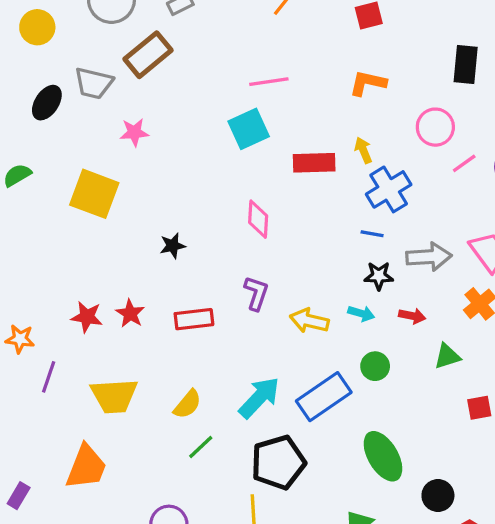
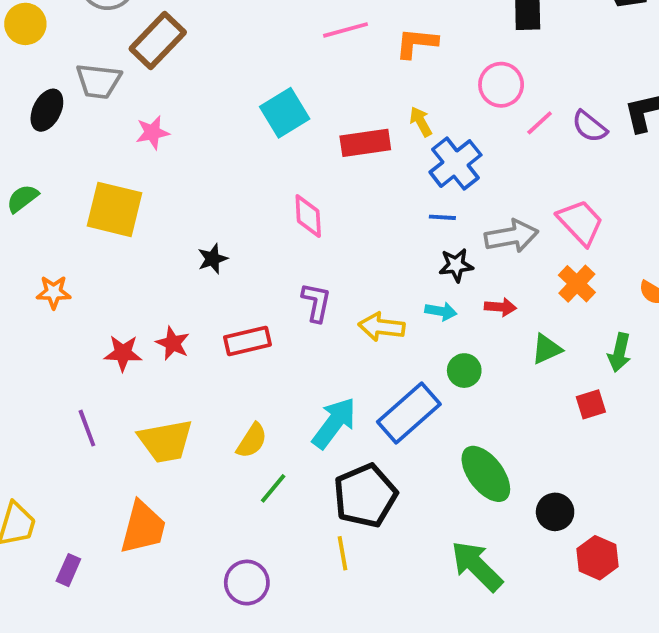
pink line: (269, 82) -> (346, 30), moved
orange star: (20, 339) -> (54, 292), moved
purple line: (49, 377) -> (87, 428), turned -32

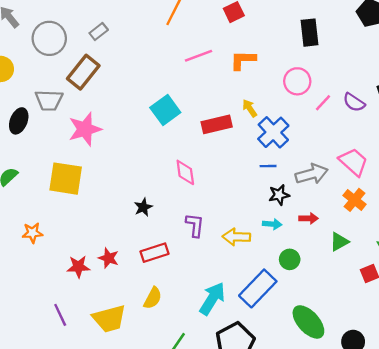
pink star: (152, 133) -> (85, 129), size x1.6
black star: (213, 259) -> (143, 207), moved
yellow semicircle: (252, 441) -> (153, 298), moved

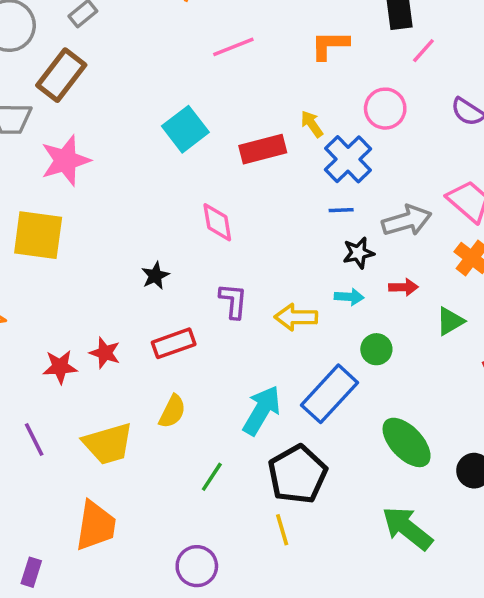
orange L-shape: (243, 60) -> (330, 45), moved
pink circle: (297, 81) -> (385, 109), moved
pink line: (323, 103) -> (423, 51), moved

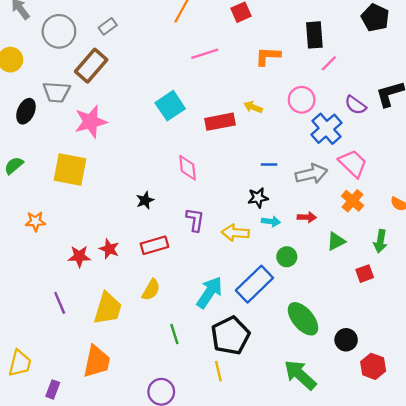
yellow arrow: (312, 124) -> (253, 107), turned -36
blue cross: (348, 159) -> (326, 129), moved
black star: (358, 253) -> (258, 198), moved
yellow trapezoid: (108, 444) -> (108, 308), turned -60
green line: (212, 477) -> (174, 334), turned -54

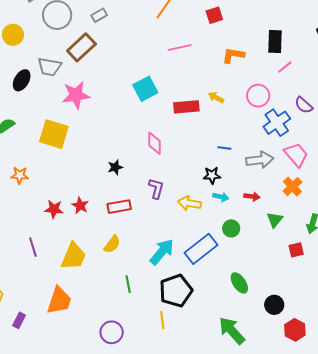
green triangle: (336, 241) -> (275, 220), turned -30
green ellipse: (303, 319) -> (239, 283), size x0.7

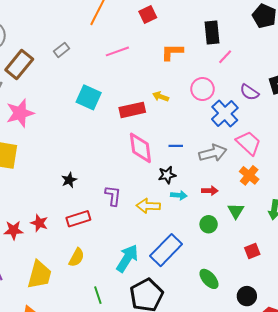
gray rectangle: (99, 15) -> (62, 50), moved
cyan square: (145, 89) -> (89, 97), turned -30
pink diamond: (155, 143) -> (140, 148), moved, size x1.4
green circle: (231, 228) -> (209, 224), moved
red square: (296, 250) -> (252, 251), moved

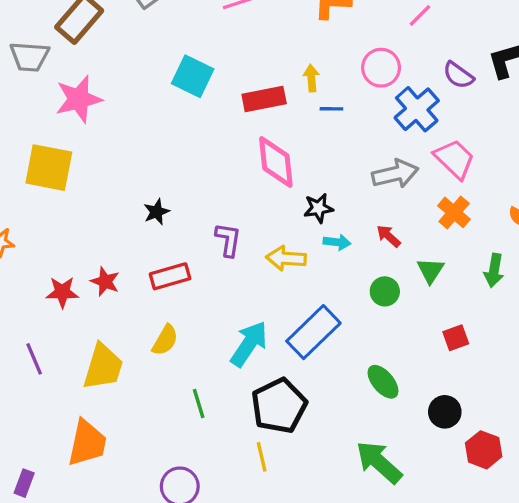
yellow arrow: (161, 97) -> (311, 78), turned 63
blue line: (176, 146) -> (331, 109), moved
red arrow: (210, 191) -> (388, 236), turned -140

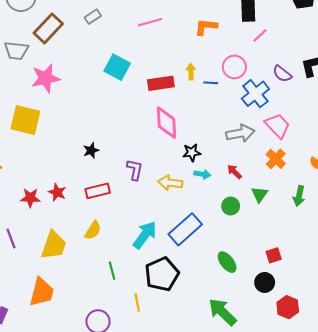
blue line: (331, 109) -> (211, 83), moved
red square: (456, 338) -> (274, 255), moved
yellow line: (262, 457) -> (137, 302), moved

